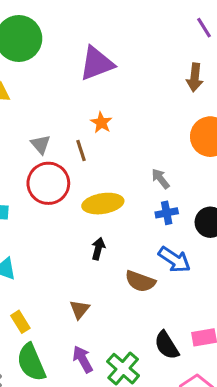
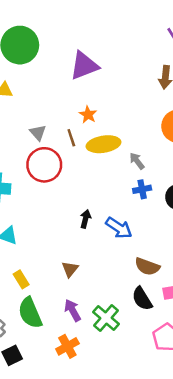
yellow ellipse: (103, 204) -> (103, 144), moved
blue arrow: (174, 260) -> (119, 228), moved
brown semicircle: (140, 281) -> (147, 267), moved

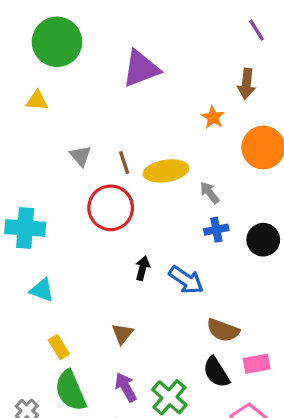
orange star: (88, 115) -> (213, 117), moved
red circle: (44, 165) -> (111, 208), moved

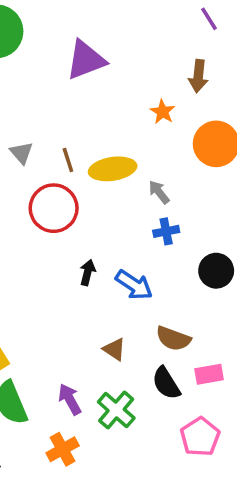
black circle: (263, 240) -> (216, 271), moved
brown triangle: (122, 334) -> (114, 349), moved, turned -35

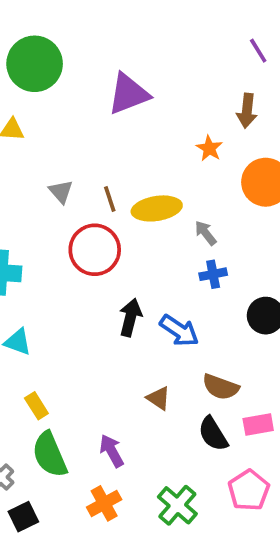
black arrow: (88, 272) -> (130, 317), size x1.4
green cross: (116, 410) -> (177, 505), moved

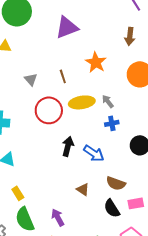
orange star: (209, 148) -> (96, 62), moved, size x1.5
brown line: (110, 199) -> (63, 76), moved
yellow ellipse: (157, 208) -> (82, 102), moved

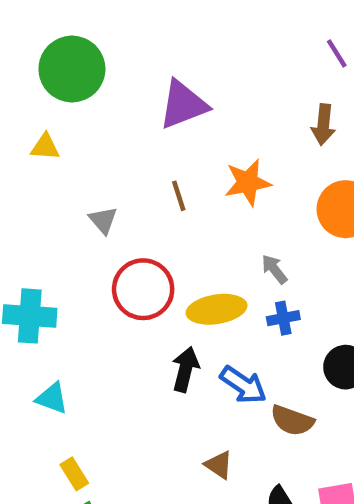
orange star: (96, 62) -> (248, 182), turned 30
brown line: (63, 76) -> (179, 196), moved
yellow ellipse: (82, 102) -> (217, 309), moved
brown semicircle: (116, 183) -> (292, 420), moved

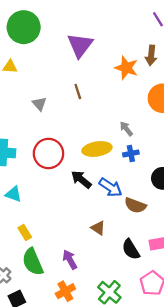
purple triangle: (183, 105) -> (80, 45), turned -32
orange star: (248, 182) -> (126, 68), moved, turned 30
red circle: (143, 289) -> (48, 154), moved
black arrow: (185, 369) -> (81, 179), turned -65

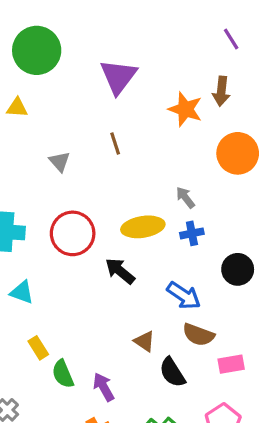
blue arrow: (111, 187) -> (184, 296), moved
brown semicircle: (135, 205) -> (198, 335), moved
black semicircle: (131, 249) -> (172, 372), moved
green semicircle: (33, 262) -> (63, 374), moved, size x0.7

